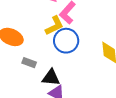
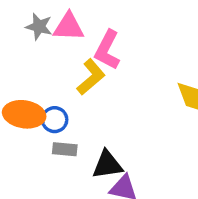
blue circle: (66, 41) -> (55, 120), moved, size x0.6

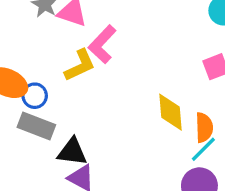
gray rectangle: (65, 149) -> (36, 126), size x1.5

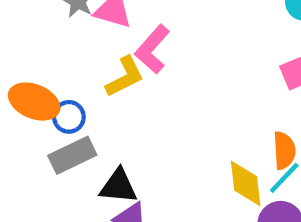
yellow diamond: (170, 112) -> (246, 183), moved
gray rectangle: (36, 126) -> (72, 155), turned -45

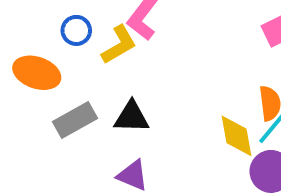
blue circle: (69, 117) -> (76, 30), moved
black triangle: (119, 186) -> (132, 117), moved

